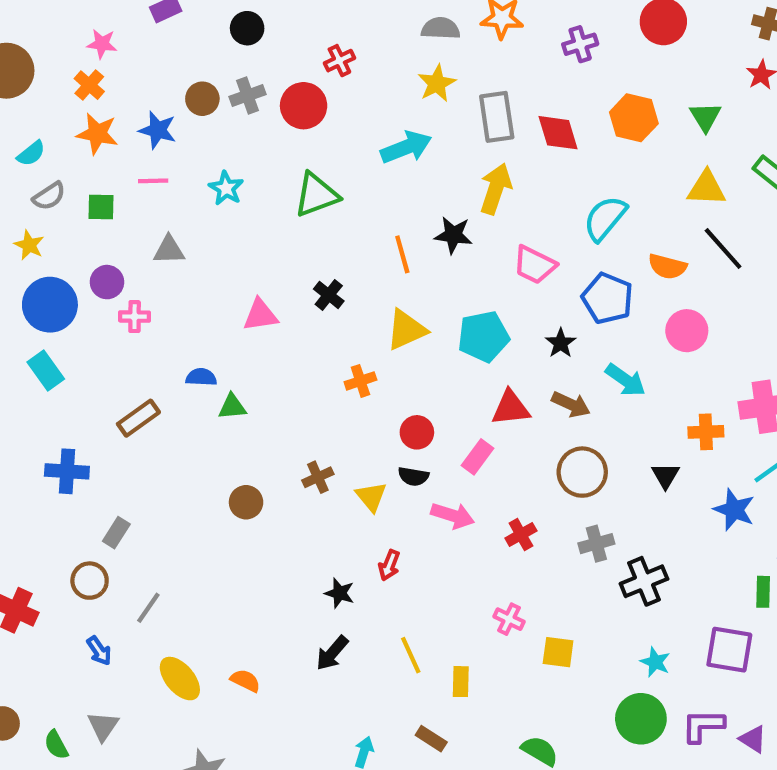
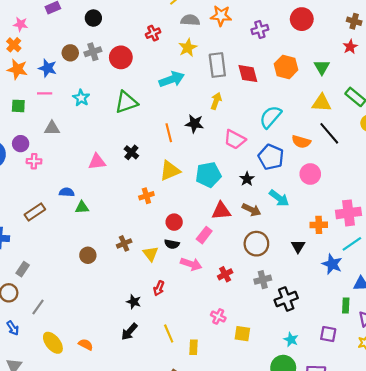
red cross: (339, 61) -> (153, 33), moved
yellow arrow: (496, 189) -> (216, 101), size x0.7
purple square: (729, 650) -> (328, 334), size x0.7

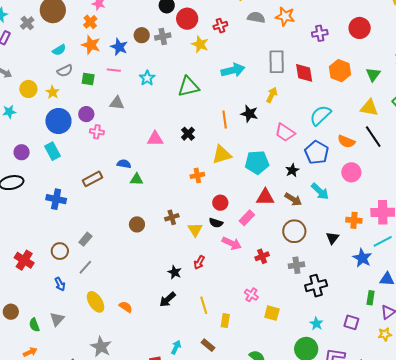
yellow star: (188, 48) -> (200, 44), moved, turned -30
red circle: (121, 57) -> (187, 19), moved
gray rectangle: (23, 269) -> (85, 239), moved

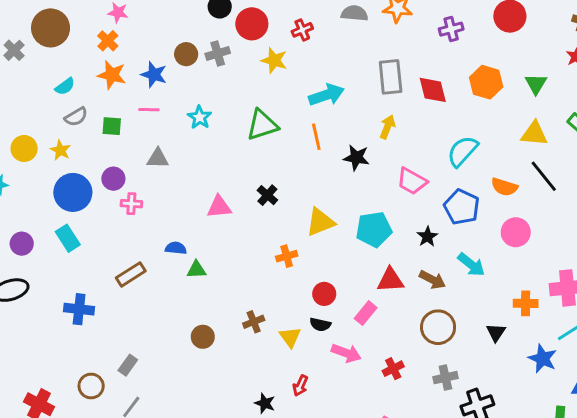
orange line: (225, 119) -> (316, 137), moved

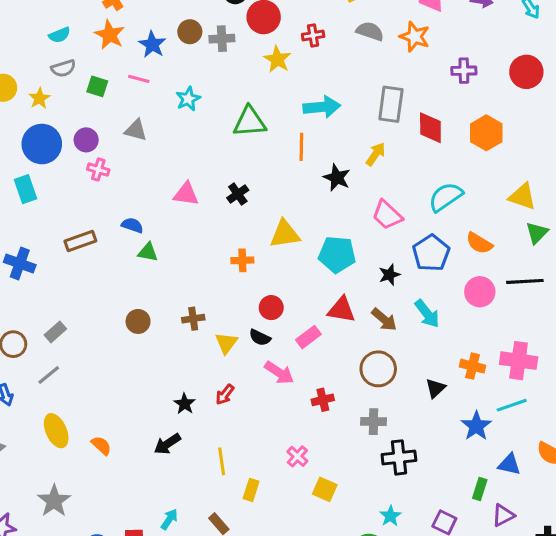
green triangle: (536, 84) -> (537, 233), moved
black line: (544, 176) -> (525, 281), moved, turned -68

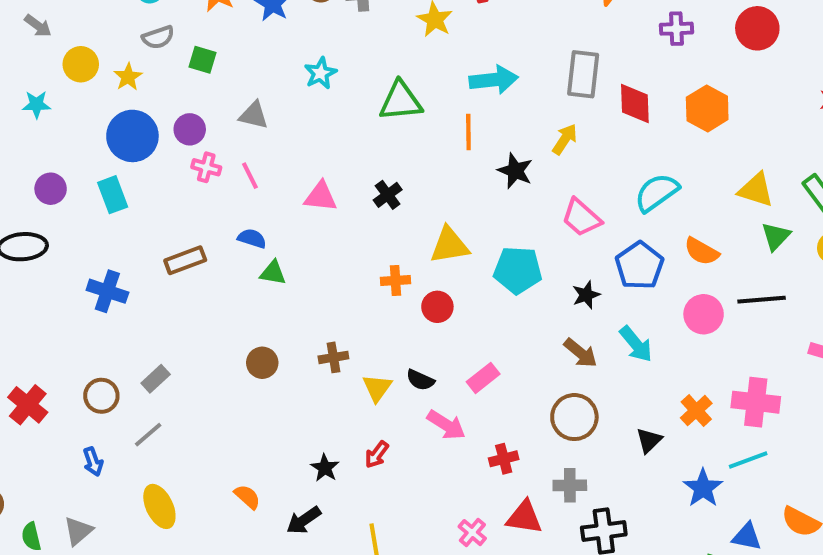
pink line: (139, 79) -> (250, 176), moved, turned 50
red circle: (271, 308) -> (437, 307), moved
red triangle: (341, 310) -> (524, 517), moved
orange cross: (472, 366) -> (696, 411), turned 35
orange semicircle: (101, 445) -> (247, 497), moved

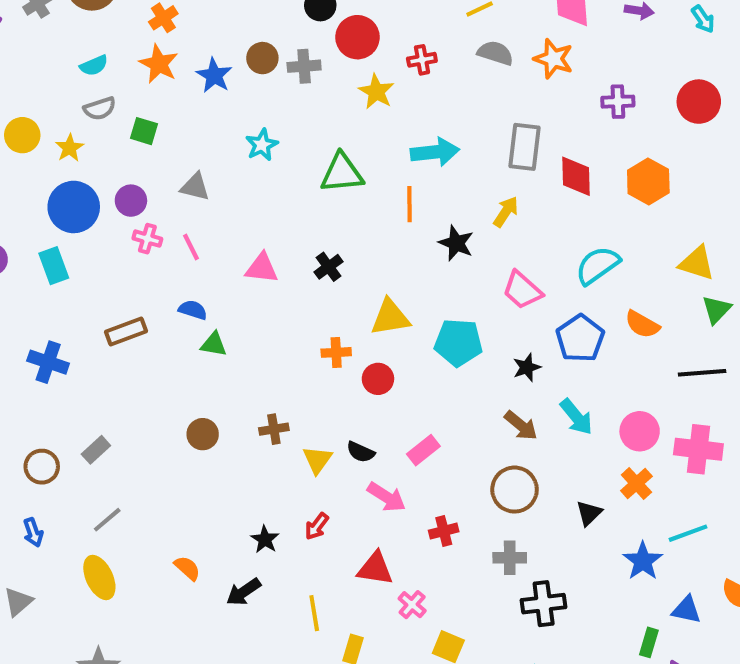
pink circle: (704, 314) -> (640, 431), moved
pink cross: (756, 402) -> (698, 449), moved
gray line: (148, 435) -> (107, 520), moved
red triangle: (524, 517) -> (375, 569), moved

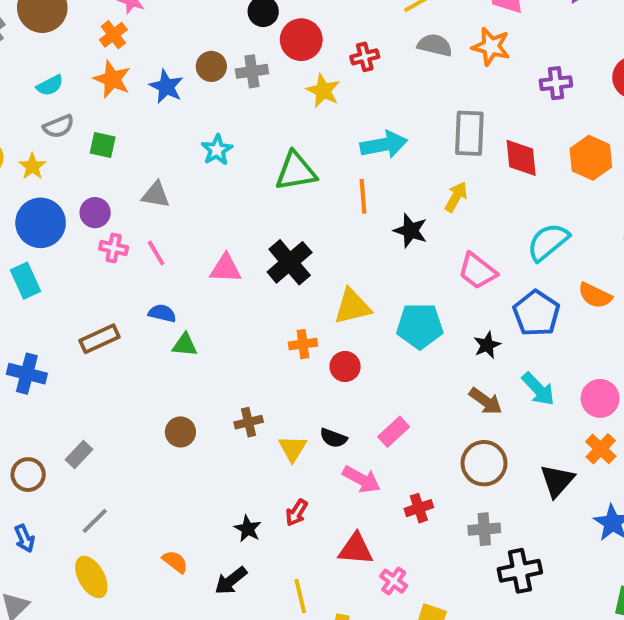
black cross: (329, 267) -> (290, 262), size x1.6
black triangle: (589, 513) -> (557, 481), size x1.4

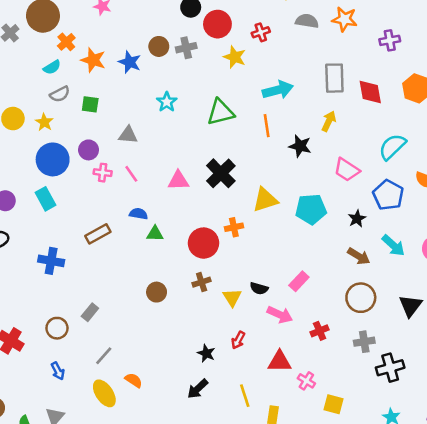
orange cross: (113, 35) -> (66, 42), moved
red circle: (345, 367) -> (204, 243), moved, size x1.5
orange semicircle: (175, 562) -> (134, 380), moved

